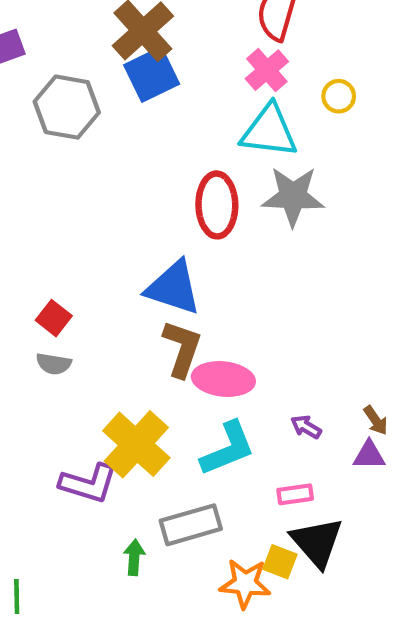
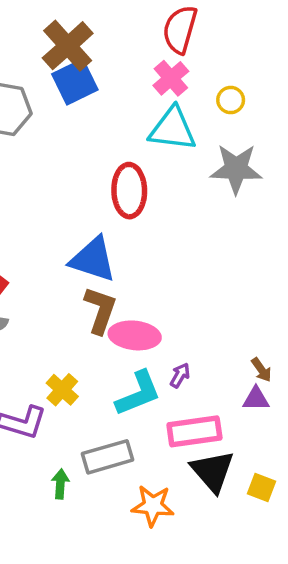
gray star: (293, 196) -> (236, 169), moved
purple arrow: (306, 427) -> (180, 375), moved, turned 90
yellow cross: (136, 444) -> (62, 390), size x0.6
pink rectangle: (295, 494) -> (194, 431), size x1.8
yellow square: (280, 562) -> (261, 488), moved

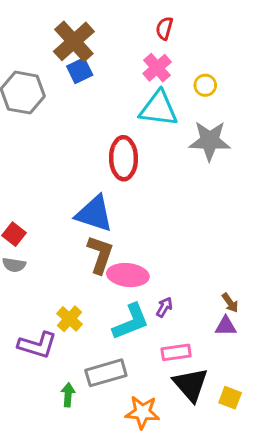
red semicircle: (180, 29) -> (164, 28), size x0.6
blue square: (75, 82) -> (80, 71), size x0.7
pink rectangle: (194, 431) -> (176, 352), size x0.7

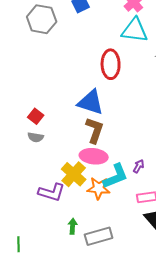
pink ellipse: (128, 275) -> (94, 156), moved
yellow cross: (69, 319) -> (74, 174), size x1.4
gray rectangle: (106, 373) -> (99, 236), moved
orange star: (142, 412) -> (99, 188), moved

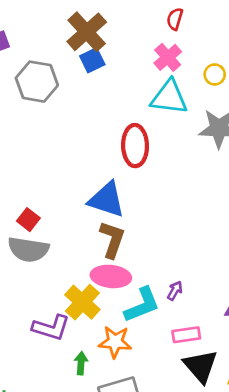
gray semicircle: (36, 137) -> (28, 249), size x1.8
orange star: (99, 188) -> (115, 342), moved
green arrow: (73, 226) -> (81, 363), moved

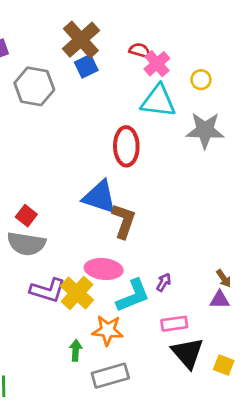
red semicircle: (175, 19) -> (140, 50), moved, turned 90
brown L-shape: (112, 239) -> (124, 221), moved
purple L-shape: (51, 328) -> (48, 290), moved

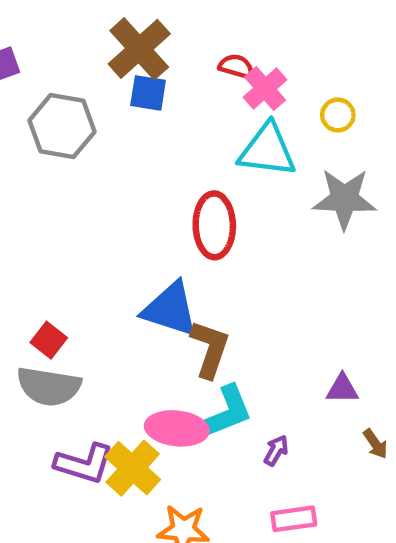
blue square: (86, 66) -> (148, 93), turned 35
cyan L-shape: (133, 296) -> (225, 413), moved
purple triangle: (220, 300) -> (342, 389), moved

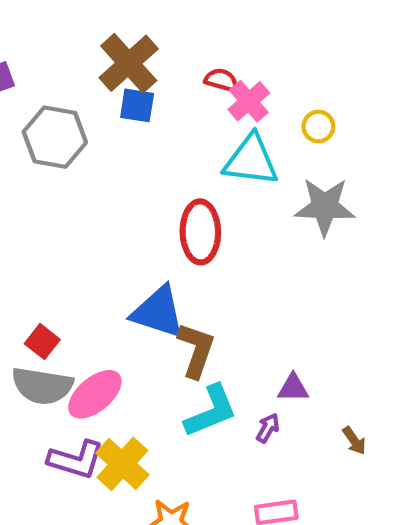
purple triangle: (342, 389) -> (293, 388), moved
pink ellipse: (177, 428) -> (95, 394), moved, turned -46
purple arrow: (276, 450) -> (268, 428), moved

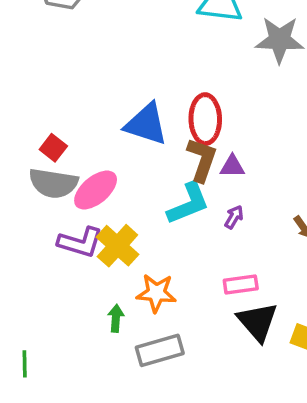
red ellipse: (200, 232) -> (205, 119), moved
brown L-shape: (196, 350) -> (202, 160), moved
purple triangle: (293, 388) -> (232, 166), moved

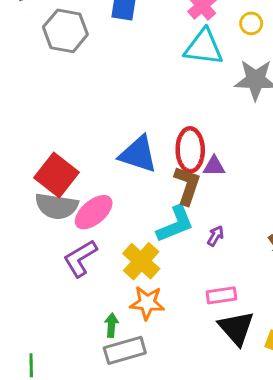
red square: (53, 148) -> (56, 175), size x1.8
purple triangle: (232, 166) -> (214, 166), moved
purple L-shape: (80, 242) -> (80, 258), turned 132
yellow cross: (117, 246) -> (141, 261), moved
gray rectangle: (160, 350) -> (125, 350), moved

